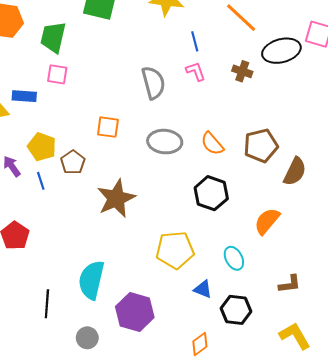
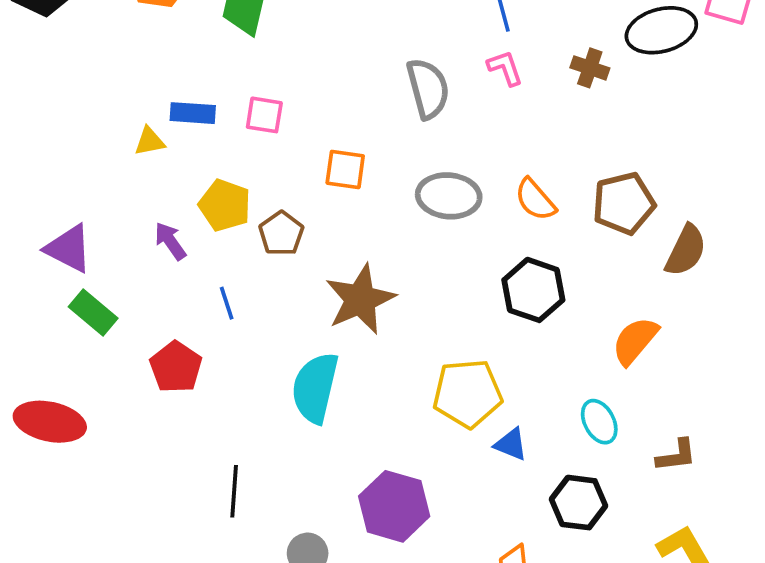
pink square: (57, 74) -> (264, 115), moved
blue line: (41, 181) -> (227, 303), moved
cyan ellipse: (234, 258) -> (599, 422), moved
cyan semicircle: (91, 280) -> (315, 388), moved
blue triangle: (203, 289) -> (511, 444), moved

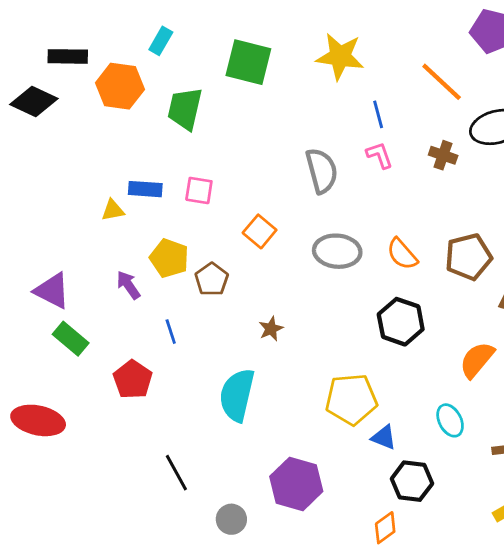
orange square: (345, 170) -> (260, 231), turned 32
brown star: (360, 299) -> (271, 329), size x0.5
black line: (234, 491) -> (176, 473), turned -33
black hexagon: (579, 503) -> (412, 481), moved

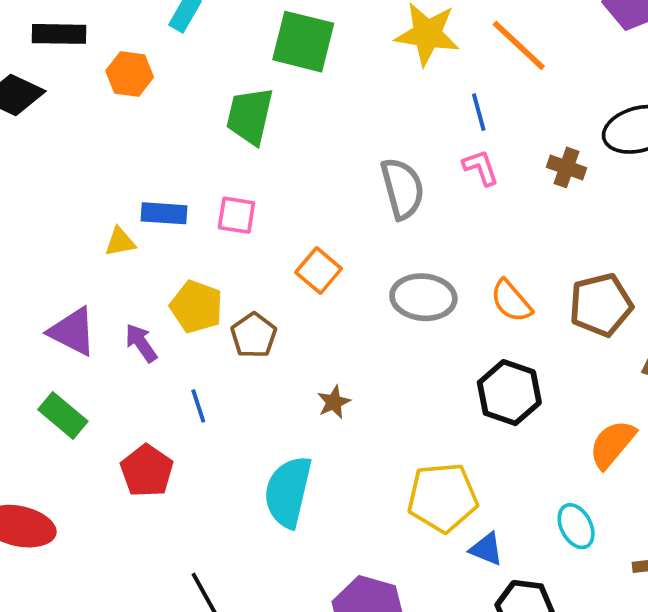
orange line: (442, 82) -> (519, 45), moved
orange hexagon: (120, 86) -> (130, 74), size x0.7
green trapezoid: (185, 109) -> (250, 116), moved
purple triangle: (52, 291) -> (72, 332), moved

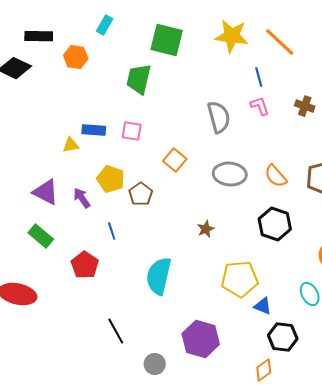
brown star: (334, 402) -> (206, 229), moved

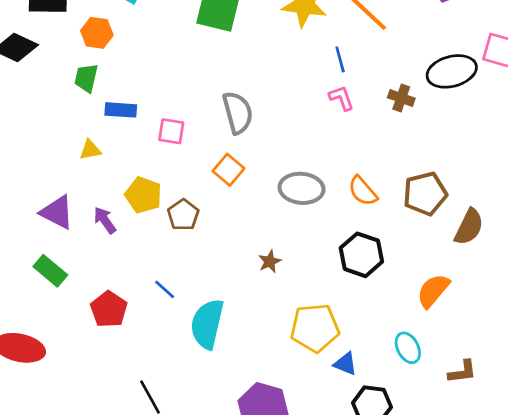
green trapezoid: (139, 79) -> (86, 78), moved, size x0.7
gray semicircle: (219, 117) -> (238, 113), moved
blue rectangle: (94, 130) -> (121, 110), moved
blue line: (112, 231) -> (165, 289), moved, turned -30

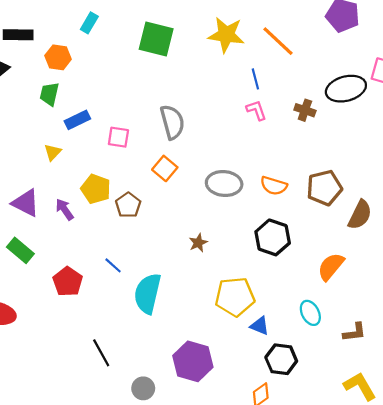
blue rectangle: (121, 110) -> (77, 120), turned -30
yellow triangle: (90, 150) -> (53, 152), turned -36
orange semicircle: (363, 191) -> (274, 186), turned -32

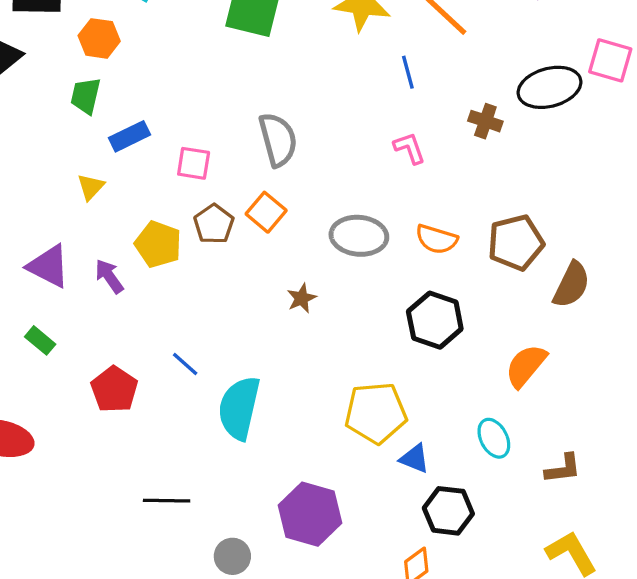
pink L-shape: (256, 110) -> (410, 148), moved
brown pentagon: (128, 205) -> (214, 224), moved
brown star: (198, 243) -> (302, 298), moved
green rectangle: (20, 250) -> (40, 340), size x0.7
black line: (101, 353) -> (167, 501), turned -60

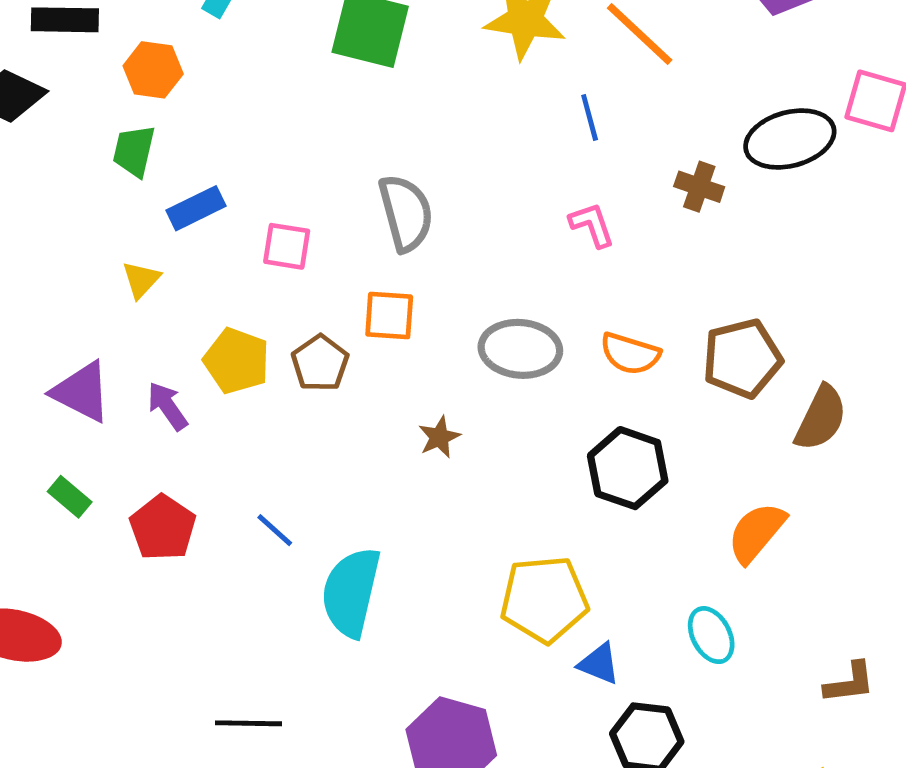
orange square: (266, 212) -> (389, 315), turned -36
brown pentagon: (214, 224) -> (320, 363), moved
red pentagon: (114, 389) -> (163, 528), moved
brown L-shape: (563, 469) -> (849, 683), moved

